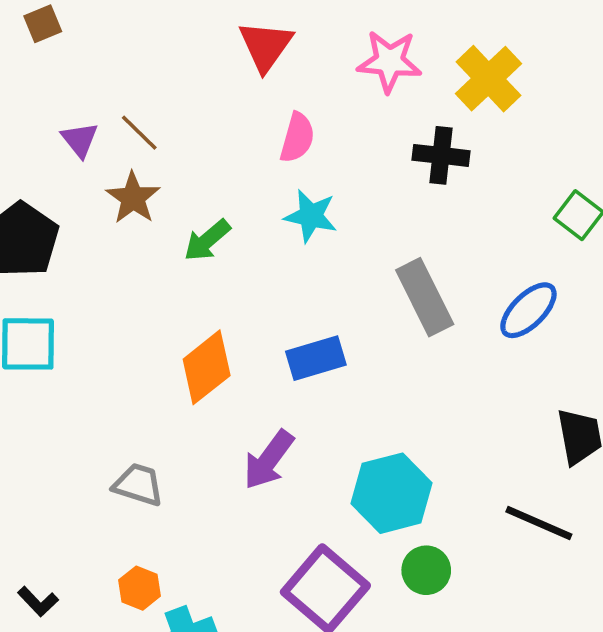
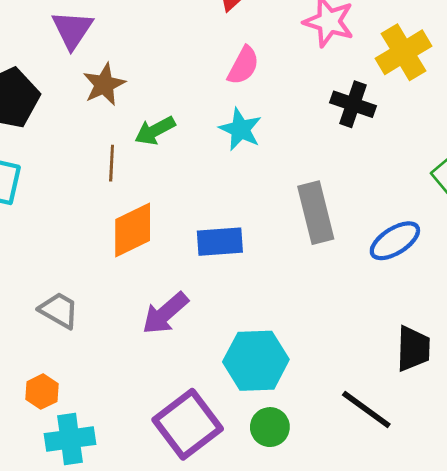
brown line: (139, 133) -> (112, 163), moved, turned 36
purple triangle: (80, 140) -> (72, 30), size x1.4

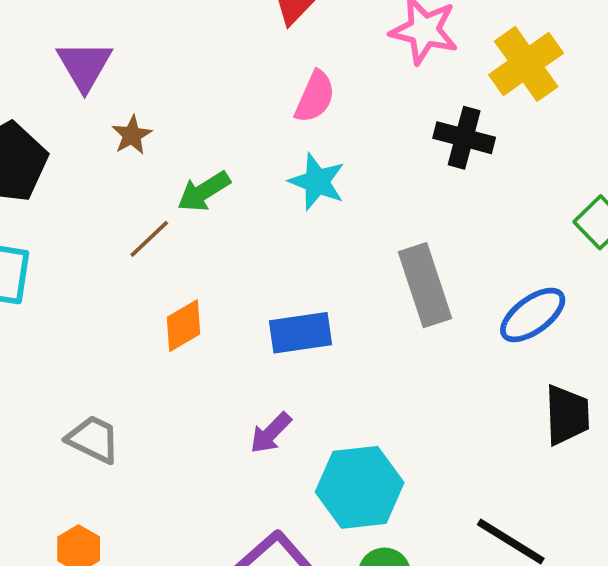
brown star: (104, 84) -> (132, 135), size x0.7
brown line: (112, 163) -> (149, 239), turned 48
orange diamond: (133, 230) -> (183, 326), size x0.7
purple arrow: (165, 313) -> (271, 433), moved, size x0.7
black trapezoid: (413, 349) -> (567, 415), moved

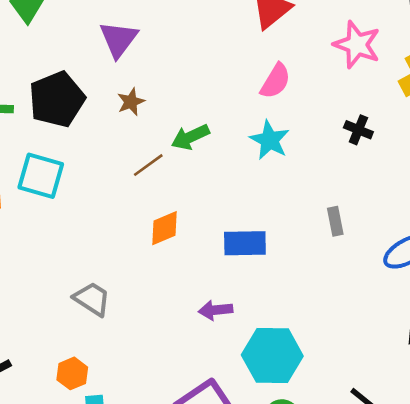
brown star: (132, 135) -> (131, 102), moved
black cross: (464, 138) -> (358, 130), moved, size x0.7
gray rectangle: (425, 285) -> (335, 221), size x0.5
purple arrow: (271, 433) -> (215, 310), turned 32

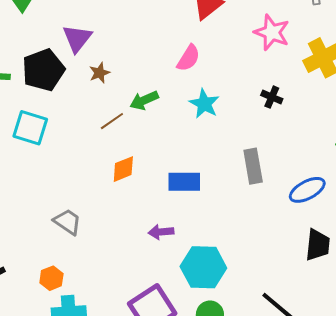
purple triangle: (119, 39) -> (77, 38), moved
pink semicircle: (275, 81) -> (188, 58), moved
gray rectangle: (335, 221) -> (253, 166), size x1.6

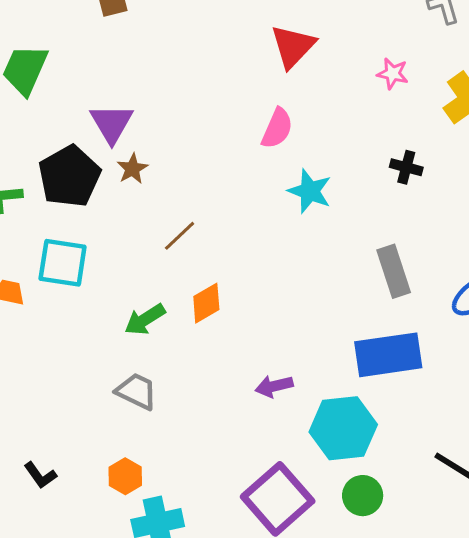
pink star: (272, 32) -> (393, 74), size x0.6
brown star: (100, 73) -> (132, 169), moved
green arrow: (144, 100) -> (145, 319), moved
blue rectangle: (184, 182) -> (388, 355), moved, size x1.4

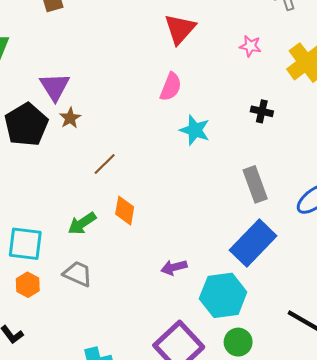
cyan square: (63, 263) -> (25, 244), moved
orange diamond: (206, 303) -> (125, 211), turned -48
blue rectangle: (388, 355) -> (253, 243), turned -36
orange hexagon: (125, 476) -> (28, 285), moved

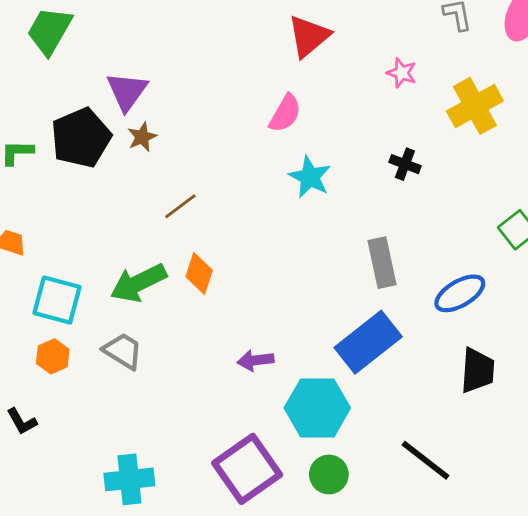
green arrow: (82, 223) -> (138, 283), size x1.4

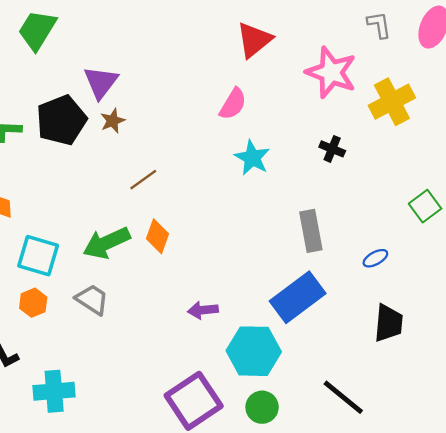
pink star: (402, 73) -> (331, 72), size x2.0
blue ellipse: (460, 293) -> (375, 258), size x0.6
cyan cross: (129, 479) -> (54, 391), moved

